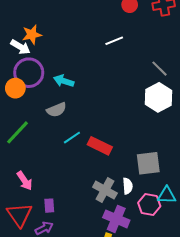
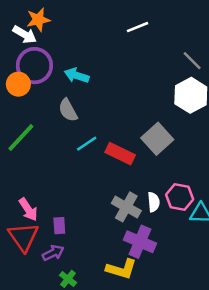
gray semicircle: (57, 110) -> (68, 110), turned 84
gray square: (148, 163) -> (157, 139), moved, turned -35
pink arrow: (25, 181) -> (28, 209), moved
pink hexagon: (149, 204) -> (180, 197), moved

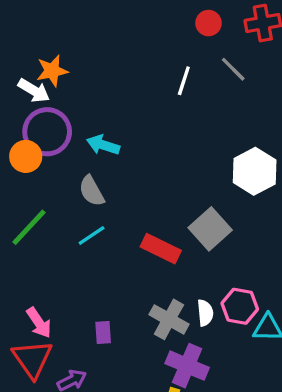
white line: (137, 27) -> (184, 81), turned -50
gray line: (192, 61) -> (233, 69), moved
cyan line: (87, 144) -> (92, 235), moved
purple rectangle: (59, 226) -> (103, 333), moved

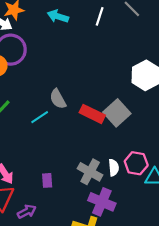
cyan arrow: (103, 145) -> (58, 16), moved
gray semicircle: (92, 191) -> (58, 99), moved
red rectangle: (161, 249) -> (92, 114), moved

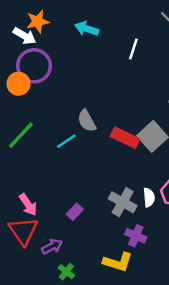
white line: (100, 16) -> (133, 49), moved
purple rectangle: (47, 180) -> (75, 212), turned 48
purple cross: (102, 202) -> (136, 236), size x0.7

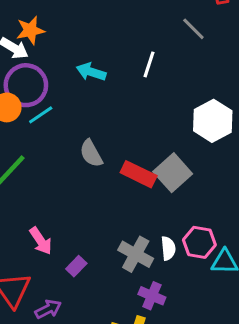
cyan arrow: (87, 29) -> (91, 72), moved
cyan line: (66, 141) -> (41, 115), moved
pink arrow: (28, 205) -> (41, 241), moved

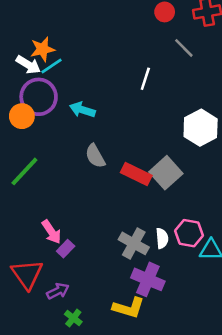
cyan arrow: (91, 72) -> (82, 110), moved
cyan line: (41, 115) -> (51, 66), moved
purple rectangle: (76, 266) -> (66, 249), moved
purple cross: (152, 296) -> (148, 279), size x1.4

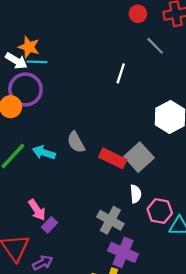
orange star: (42, 49) -> (29, 47), turned 30
cyan line: (51, 66) -> (37, 62), turned 36
cyan arrow: (82, 110) -> (44, 153), moved
white semicircle: (162, 238) -> (136, 194), moved

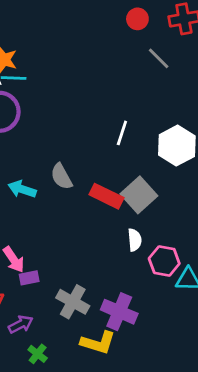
white line: (121, 73) -> (122, 133), moved
gray cross: (110, 220) -> (73, 302), moved
purple rectangle: (50, 225) -> (29, 278), turned 35

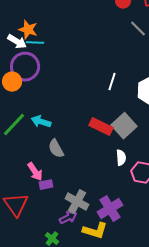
gray semicircle: (61, 177) -> (56, 149), moved
purple cross: (119, 312) -> (110, 209), turned 35
purple arrow: (21, 324) -> (68, 218), moved

